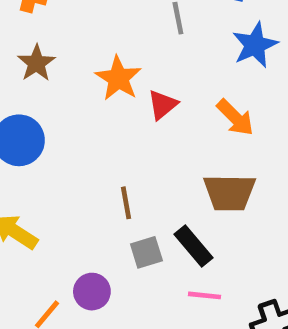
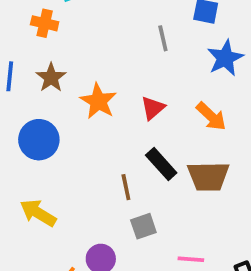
orange star: (118, 78) -> (98, 101), moved
black rectangle: (193, 246) -> (161, 164), moved

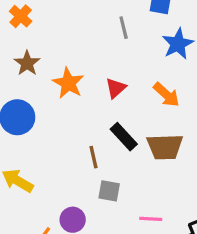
orange cross: (45, 23) -> (21, 16), turned 30
gray square: (143, 226) -> (109, 191), turned 30

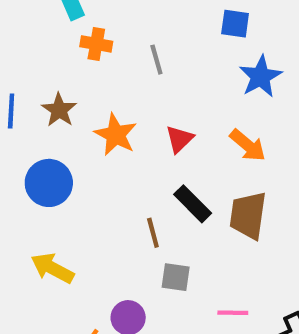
orange cross: (21, 16) -> (96, 44), moved, turned -30
gray line: (124, 28) -> (156, 60), moved
brown trapezoid: (165, 147) -> (248, 215), turned 102

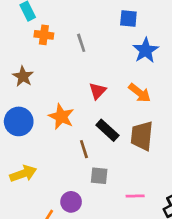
orange star: (116, 135) -> (61, 117), moved
yellow arrow: (52, 268) -> (23, 174), turned 135

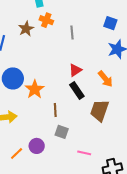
brown star: (23, 76) -> (26, 29), moved
orange star: (61, 117) -> (35, 89), moved
black rectangle: (107, 130) -> (77, 90), moved

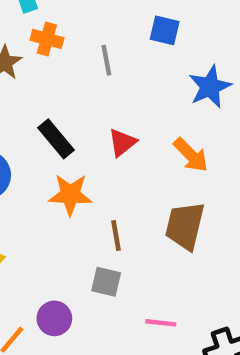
blue square: (110, 23) -> (165, 30), moved
orange star: (35, 89) -> (70, 195), moved, turned -30
black rectangle: (77, 90) -> (56, 139), moved
brown line: (55, 110) -> (116, 235), moved

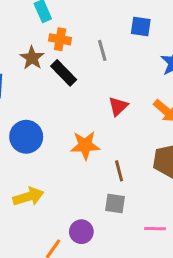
black rectangle: (56, 139) -> (64, 73), moved

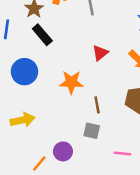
black rectangle: (64, 73) -> (42, 35), moved

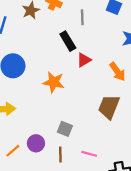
black rectangle: (42, 35) -> (68, 41), moved
brown line: (97, 105) -> (60, 154), moved

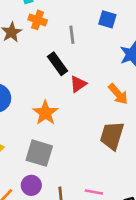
orange star: (54, 82) -> (45, 113), turned 30
gray square: (65, 129) -> (39, 153), moved, size x1.5

